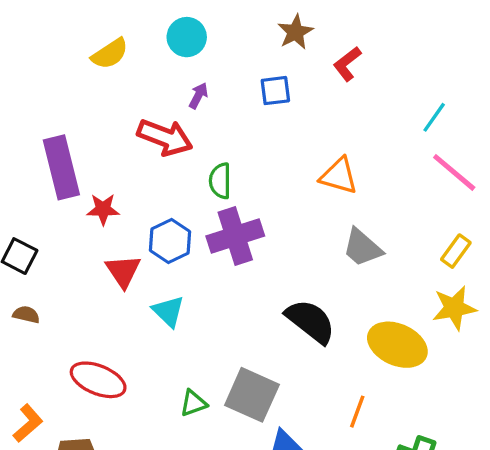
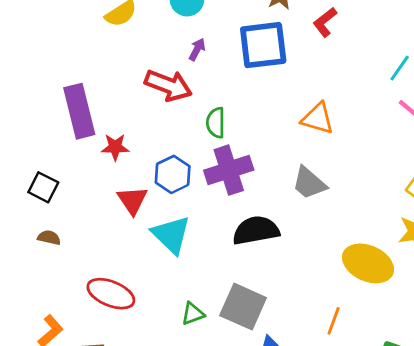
blue square: (275, 91) -> (263, 45), size x1.8
gray trapezoid: (362, 248) -> (309, 183), moved
cyan triangle: (168, 311) -> (171, 235), size x1.4
black semicircle: (310, 321) -> (256, 230), moved, turned -48

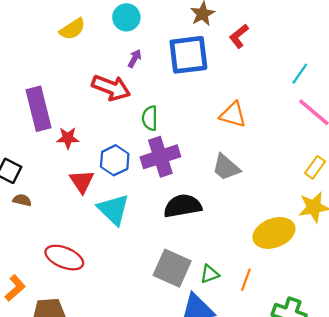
brown semicircle: (49, 238) -> (22, 200), moved
yellow ellipse: (368, 263) -> (274, 233), turned -45
green triangle: (193, 314) -> (210, 274), moved

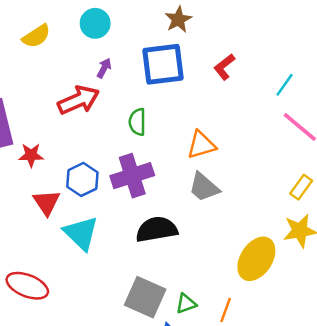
red L-shape: (239, 36) -> (224, 67), moved
red arrow: (111, 88) -> (78, 100), turned -45
orange triangle: (233, 115) -> (201, 145), moved, turned -32
green semicircle: (150, 118) -> (137, 122), moved
yellow ellipse: (274, 233) -> (256, 259), turned -36

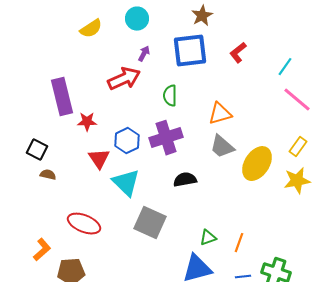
black semicircle: (157, 229) -> (185, 180), size x0.7
yellow ellipse: (256, 259) -> (257, 164), moved
gray square: (145, 297) -> (150, 223), moved

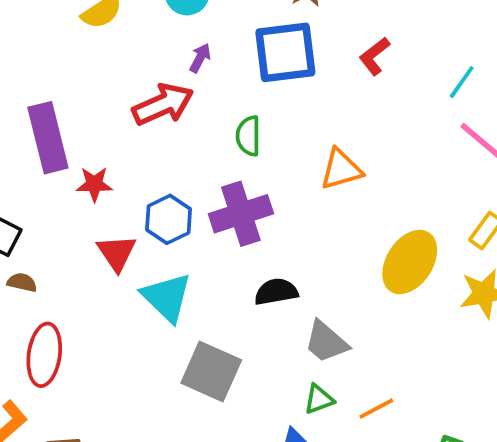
gray trapezoid: (222, 147) -> (326, 342), moved
red ellipse: (84, 224) -> (44, 355), moved, turned 76
orange line: (239, 243) -> (376, 409), turned 42

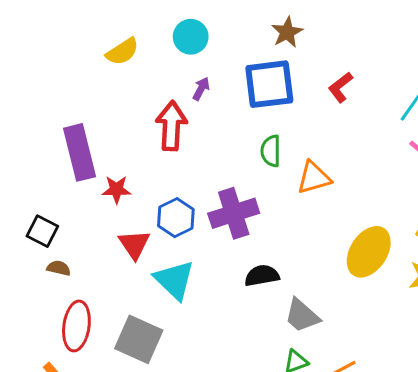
red arrow: (163, 104) -> (171, 126), turned -63
green semicircle: (248, 136) -> (271, 151), moved
gray square: (211, 371) -> (139, 339), moved

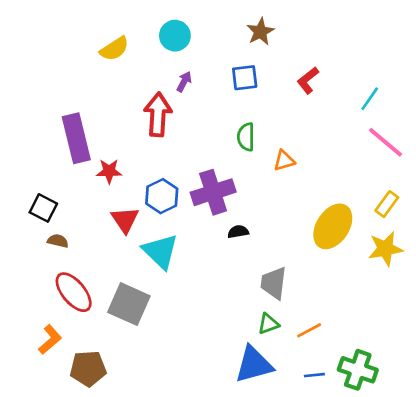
blue square: (269, 84) -> (245, 78), size x0.6
orange triangle: (314, 178) -> (284, 161), size x0.7
black semicircle: (262, 276) -> (238, 232), moved, size x0.7
gray trapezoid: (302, 316) -> (274, 283), turned 56
red ellipse: (76, 326) -> (74, 292), turned -48

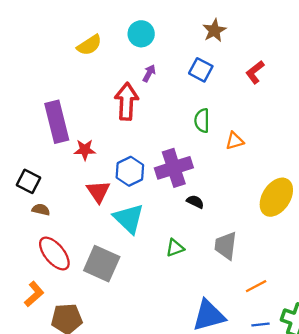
blue square: (245, 78) -> (201, 70), turned 35
black semicircle: (238, 232) -> (195, 202), turned 36
green triangle: (268, 324) -> (175, 248), moved

